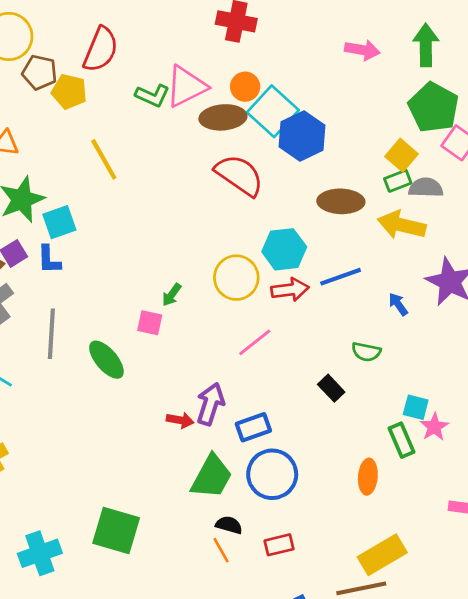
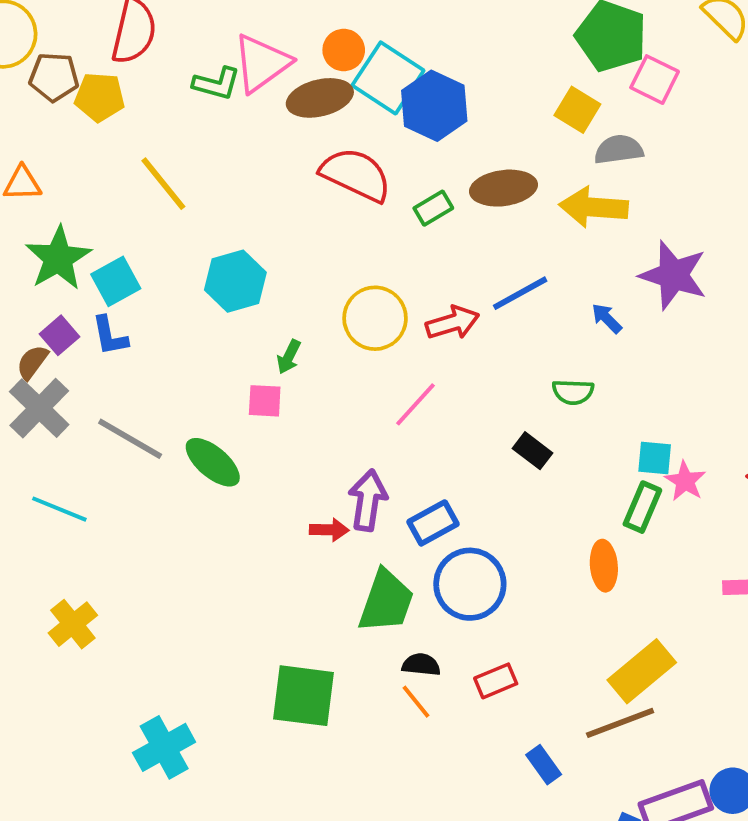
green rectangle: (398, 181) -> (433, 208), moved
cyan hexagon: (284, 249) -> (235, 281), moved
gray line: (51, 334) -> (130, 439), turned -54
green rectangle: (402, 440) -> (642, 507), turned 56
green square: (116, 530) -> (304, 696), moved

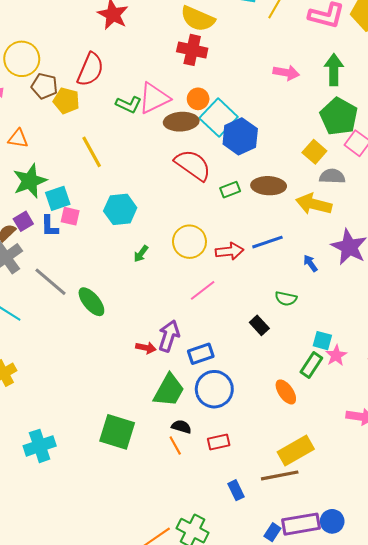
pink square: (265, 401) -> (70, 216), moved
orange ellipse: (604, 566) -> (286, 392), turned -40

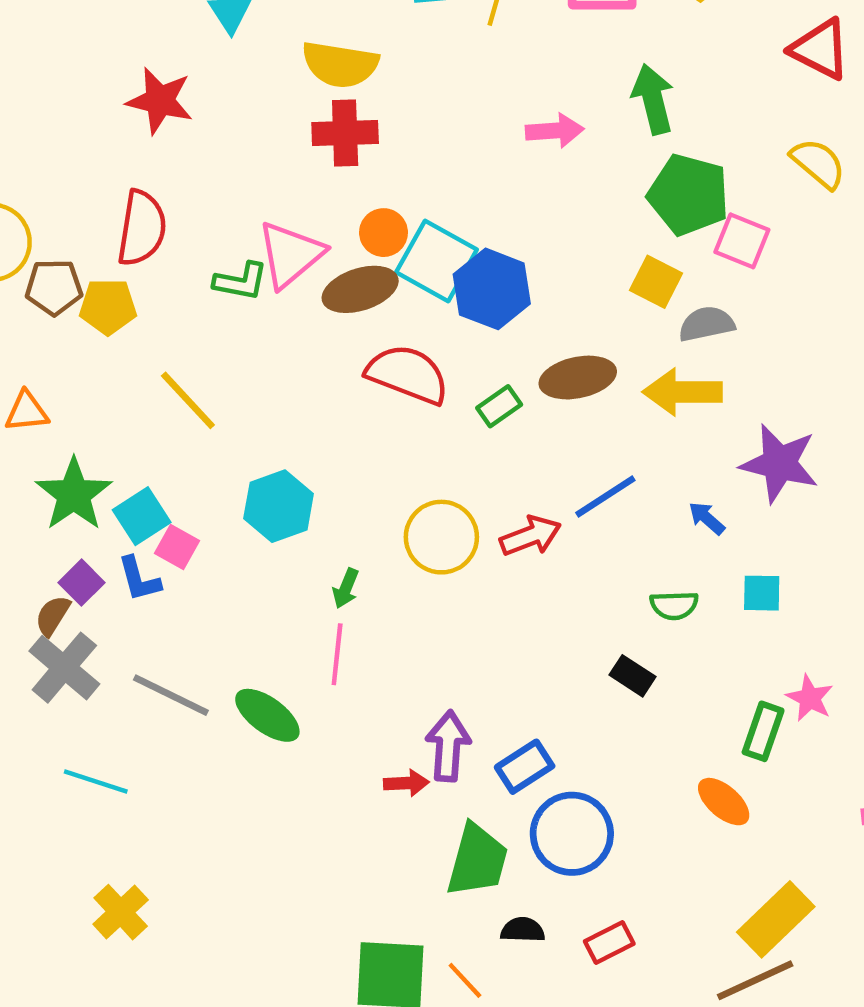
pink square: (70, 216) -> (177, 547), turned 30
pink line: (203, 290) -> (337, 654), moved, turned -32
cyan square: (322, 341) -> (762, 593), moved
orange line: (175, 445) -> (465, 980), moved

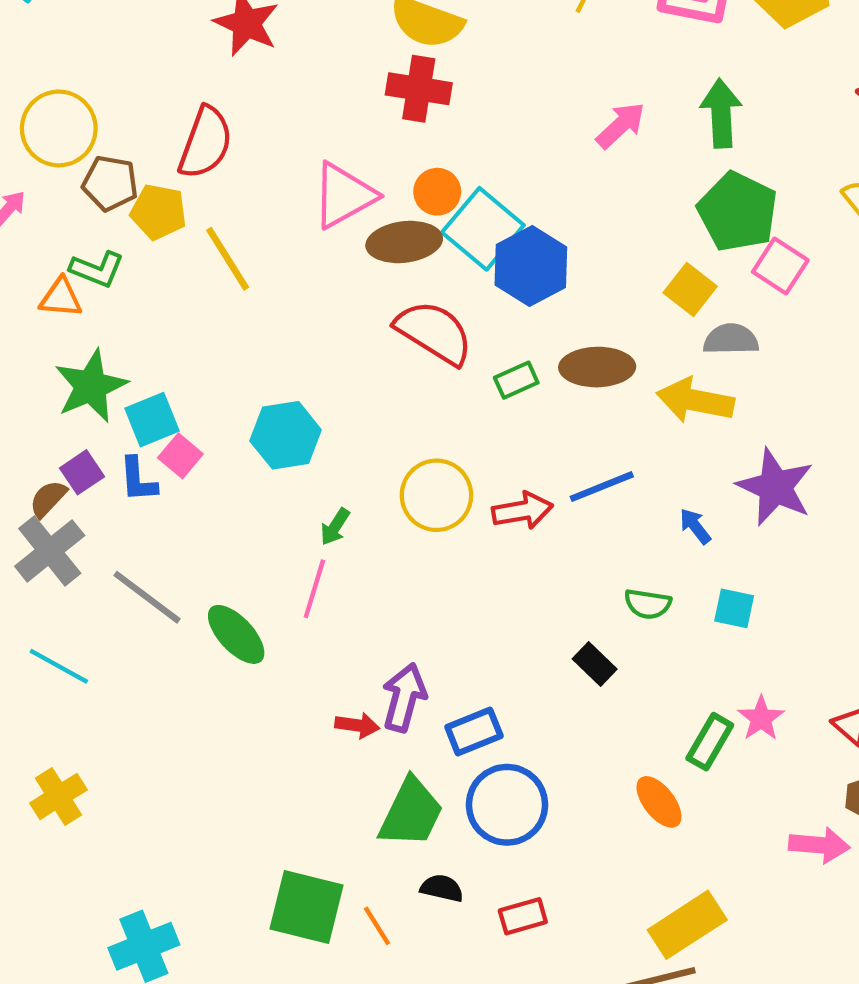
pink arrow: (555, 131) -> (621, 125), turned -50
green L-shape: (241, 281) -> (97, 269), moved
yellow line: (188, 400) -> (228, 259), moved

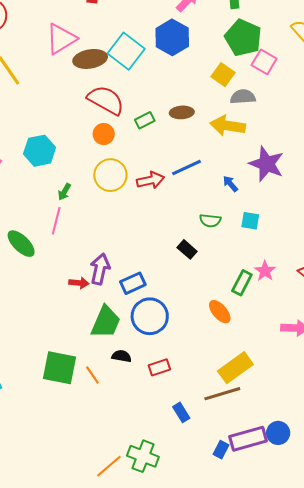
orange circle: (437, 192) -> (104, 134), moved
blue hexagon: (531, 266) -> (172, 37), moved
brown ellipse: (597, 367) -> (182, 112), size x0.7

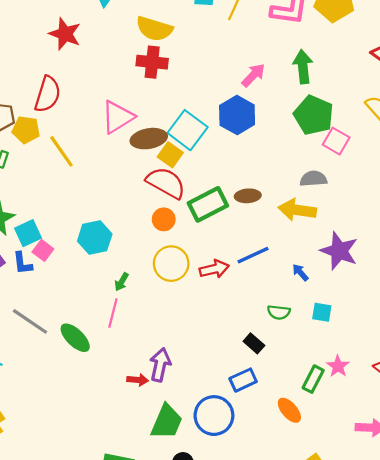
yellow square: (223, 75) -> (170, 155), moved
green rectangle: (145, 120) -> (208, 204), size x1.8
blue rectangle: (133, 283) -> (243, 380), moved

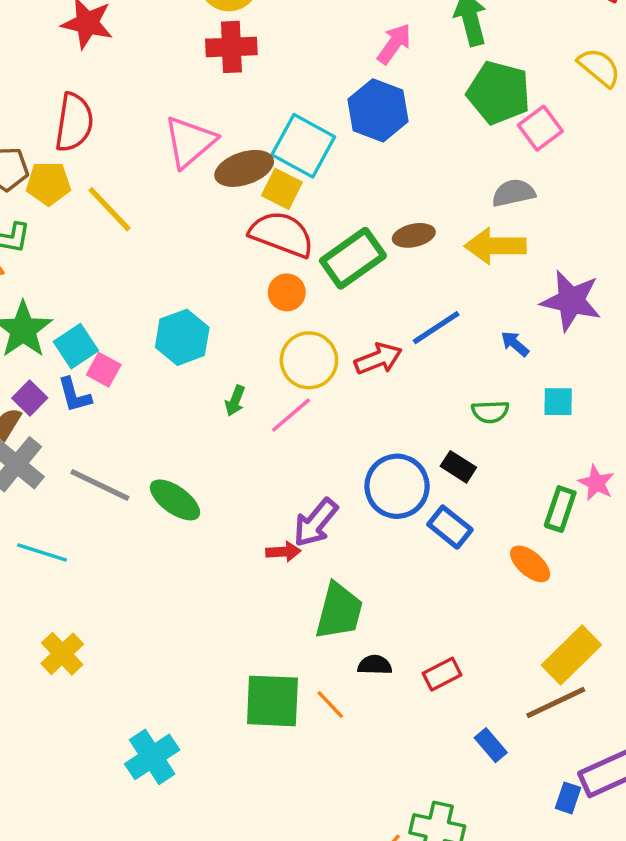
pink square: (336, 141) -> (540, 128), turned 32
pink line: (113, 313) -> (291, 415), moved, turned 44
purple arrow: (160, 365) -> (316, 523), turned -144
blue rectangle: (243, 380) -> (450, 527), turned 72
blue circle: (214, 416) -> (397, 486), moved

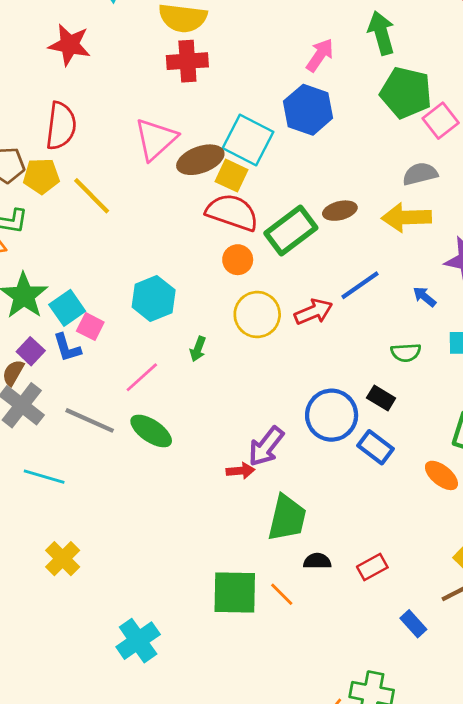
pink line: (291, 415) -> (142, 377), moved

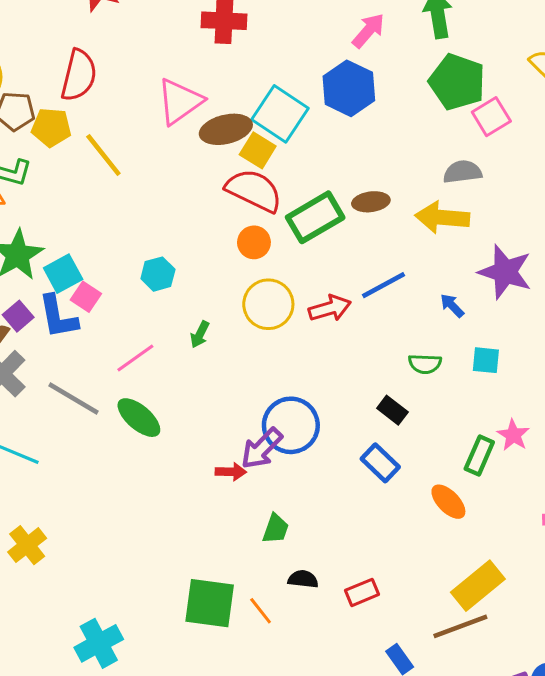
cyan hexagon: (154, 299) -> (158, 274), size x0.7
blue L-shape: (67, 348) -> (58, 317), size x1.4
blue circle: (332, 415) -> (291, 425), moved
green trapezoid: (287, 518) -> (276, 529), size x0.6

